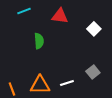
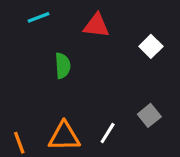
white line: (67, 83) -> (108, 133), turned -40

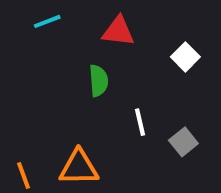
green semicircle: (63, 66) -> (99, 81), moved
white line: (108, 133) -> (140, 122), moved, turned -45

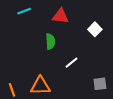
white line: (140, 122) -> (72, 63), turned 64
gray square: (183, 142) -> (100, 84), moved, turned 32

